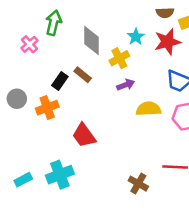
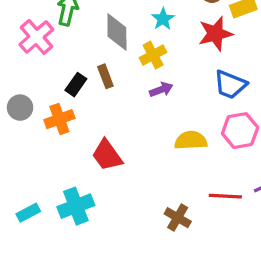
cyan star: (136, 37) -> (163, 19), moved
pink cross: (29, 44) -> (36, 37), size x1.5
brown rectangle: (83, 75) -> (105, 76), turned 30
yellow semicircle: (148, 109) -> (191, 140), moved

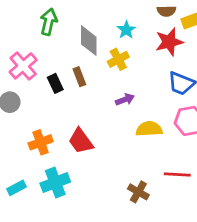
pink cross: (36, 37) -> (23, 66), moved
black rectangle: (76, 85) -> (55, 83), turned -60
purple arrow: (161, 89) -> (125, 99), moved
orange cross: (59, 119) -> (41, 142), moved

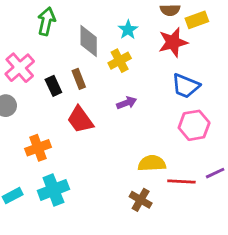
yellow semicircle: (149, 129) -> (152, 163), moved
red trapezoid: (81, 141) -> (80, 120), moved

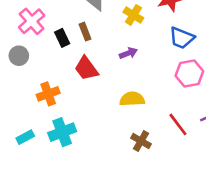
yellow cross: (120, 61) -> (133, 15), moved, turned -30
yellow semicircle: (152, 163) -> (132, 99), moved
red line: (181, 182) -> (178, 124), turned 50

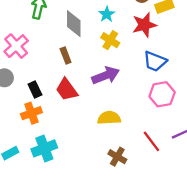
black rectangle: (62, 38) -> (35, 90), moved
purple arrow: (128, 53) -> (106, 75), size x1.6

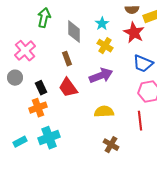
red star: (144, 25) -> (134, 33), turned -30
red line: (151, 141) -> (140, 121), moved, turned 30

